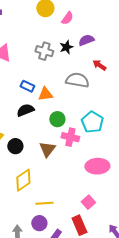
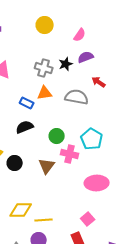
pink semicircle: (67, 18) -> (80, 35), moved
orange triangle: (45, 94) -> (45, 93), moved
yellow diamond: (23, 180) -> (21, 210), moved, turned 35

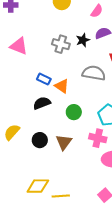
orange triangle: (45, 93) -> (62, 86), moved, turned 42
pink cross: (70, 154) -> (98, 138), moved
black circle: (15, 163) -> (40, 140), moved

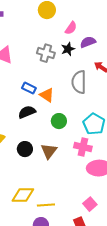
pink semicircle: (97, 11) -> (71, 28), moved
gray semicircle: (94, 73) -> (79, 82), turned -100

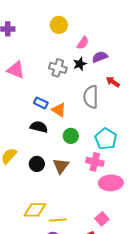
black semicircle: (27, 112) -> (39, 127), turned 36

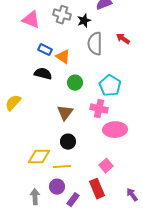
black star: (80, 64) -> (84, 21), moved
pink triangle: (16, 70) -> (31, 20), moved
red arrow: (113, 82) -> (123, 39), moved
black circle: (37, 164) -> (68, 142), moved

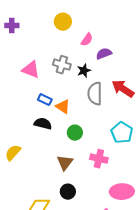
red arrow: (123, 39) -> (123, 89), size x1.6
cyan pentagon: (110, 86) -> (122, 133), moved
pink ellipse: (115, 130) -> (122, 192), moved

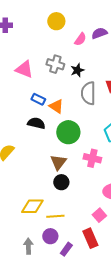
purple semicircle: (104, 54) -> (99, 33), moved
green circle: (75, 133) -> (68, 132), size x1.5
black circle: (68, 192) -> (61, 182), moved

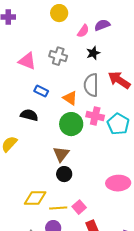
black star: (77, 70) -> (93, 53), moved
orange triangle: (56, 106) -> (70, 98), moved
black semicircle: (36, 123) -> (29, 115), moved
pink cross: (92, 158) -> (95, 116), moved
pink square: (99, 215) -> (79, 207), moved

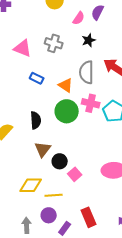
purple semicircle: (102, 25) -> (98, 12), turned -42
black semicircle: (29, 115) -> (36, 120), moved, turned 72
brown triangle: (61, 154) -> (43, 149), moved
pink square: (79, 207) -> (75, 174), moved

